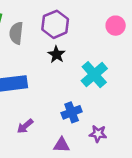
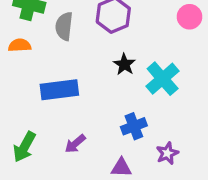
black star: (56, 54) -> (124, 64), moved
purple star: (98, 134) -> (167, 153), turned -30

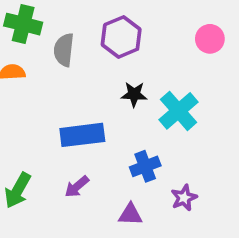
black star: (124, 64) -> (134, 94), turned -30
blue rectangle: (59, 90) -> (82, 135), moved

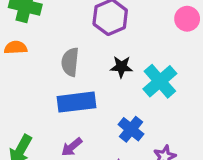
gray semicircle: (64, 50) -> (70, 62), moved
blue cross: (145, 166) -> (131, 129), turned -30

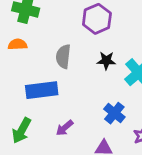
blue rectangle: (77, 102) -> (42, 90), moved

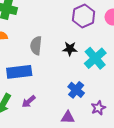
purple hexagon: (97, 19) -> (84, 16), moved
purple arrow: (65, 128) -> (29, 101), moved

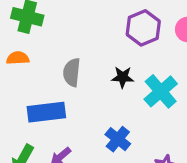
blue cross: (76, 90) -> (118, 139), moved

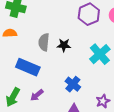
black star: (123, 77) -> (64, 45), moved
blue rectangle: (46, 112) -> (28, 67), turned 30

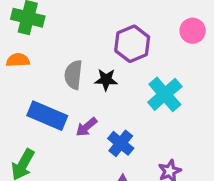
purple hexagon: (89, 14) -> (132, 44), moved
purple arrow: (37, 95) -> (86, 127), moved

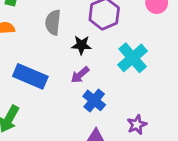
gray semicircle: (73, 75) -> (53, 22), moved
purple arrow: (86, 127) -> (80, 75), moved

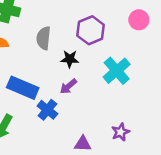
blue cross: (94, 100) -> (47, 110), moved

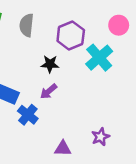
gray semicircle: (44, 38) -> (27, 25), moved
cyan cross: (117, 71) -> (99, 58), moved

